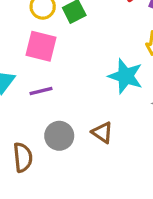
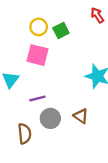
purple line: (41, 91) -> (37, 98), moved

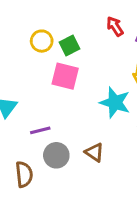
pink square: (37, 55) -> (65, 76), moved

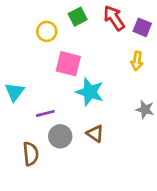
red arrow: (115, 26) -> (114, 18), size x1.4
green square: (69, 45) -> (78, 17), moved
cyan star: (115, 103) -> (90, 92), moved

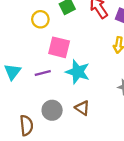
purple line: (45, 113) -> (43, 73), moved

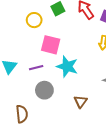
brown triangle: (82, 108) -> (81, 102), moved, turned 32
gray circle: (52, 110) -> (44, 90), moved

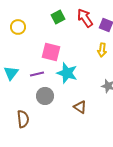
yellow circle: (34, 20) -> (18, 27), moved
brown triangle: (81, 102) -> (80, 107), turned -32

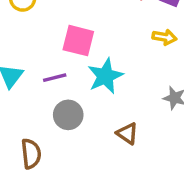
yellow arrow: (102, 50) -> (164, 37), turned -88
cyan star: (67, 73) -> (105, 76), turned 30

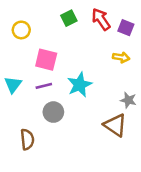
pink square: (78, 41) -> (46, 60), moved
brown triangle: (127, 133) -> (115, 125), moved, size x1.5

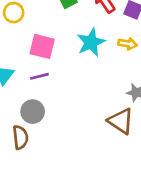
cyan star: (80, 85) -> (91, 42), moved
gray circle: (53, 112) -> (33, 112), moved

